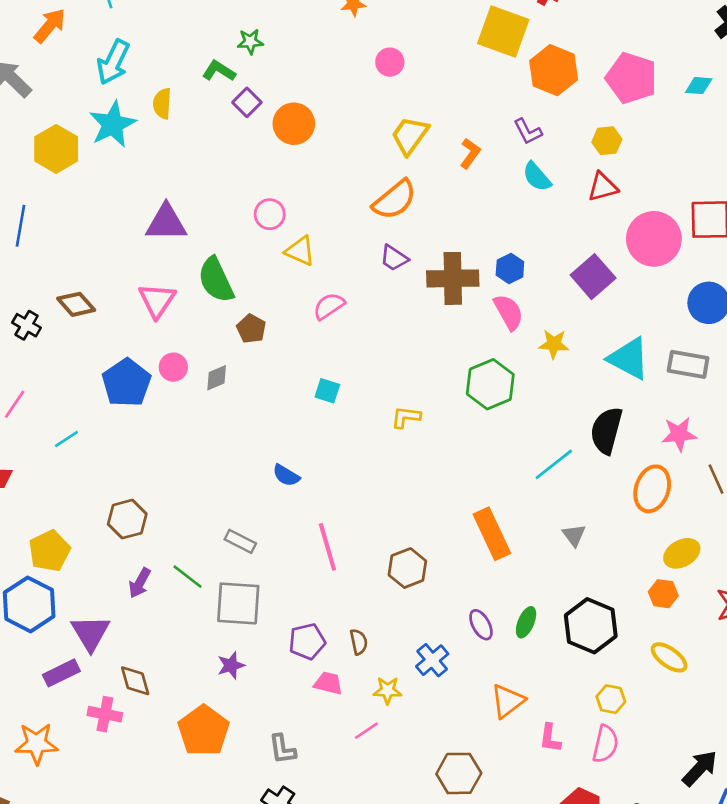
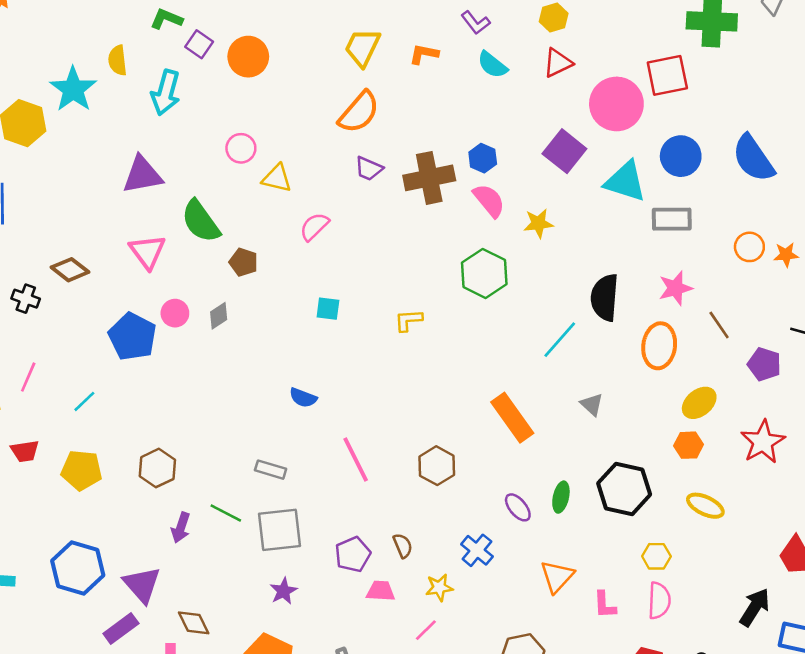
cyan arrow: (113, 62) -> (166, 93), moved
orange L-shape: (470, 153) -> (424, 54), turned -104
cyan triangle: (629, 358) -> (625, 181), moved
yellow pentagon: (49, 551) -> (82, 470), moved, turned -30

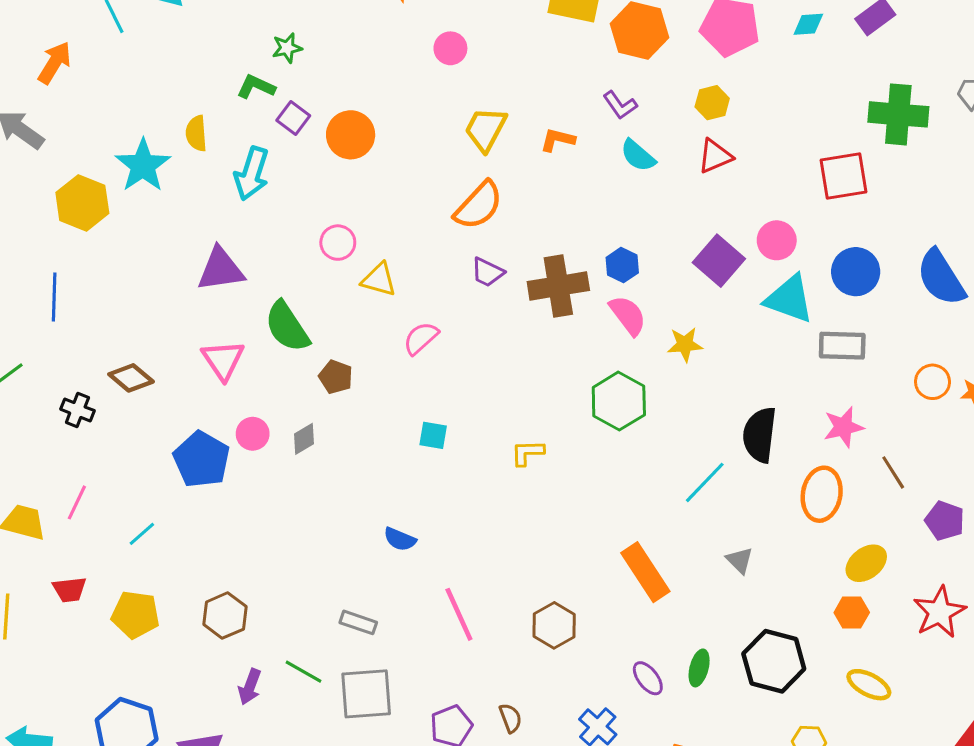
pink circle: (616, 104) -> (777, 240), moved, size x0.6

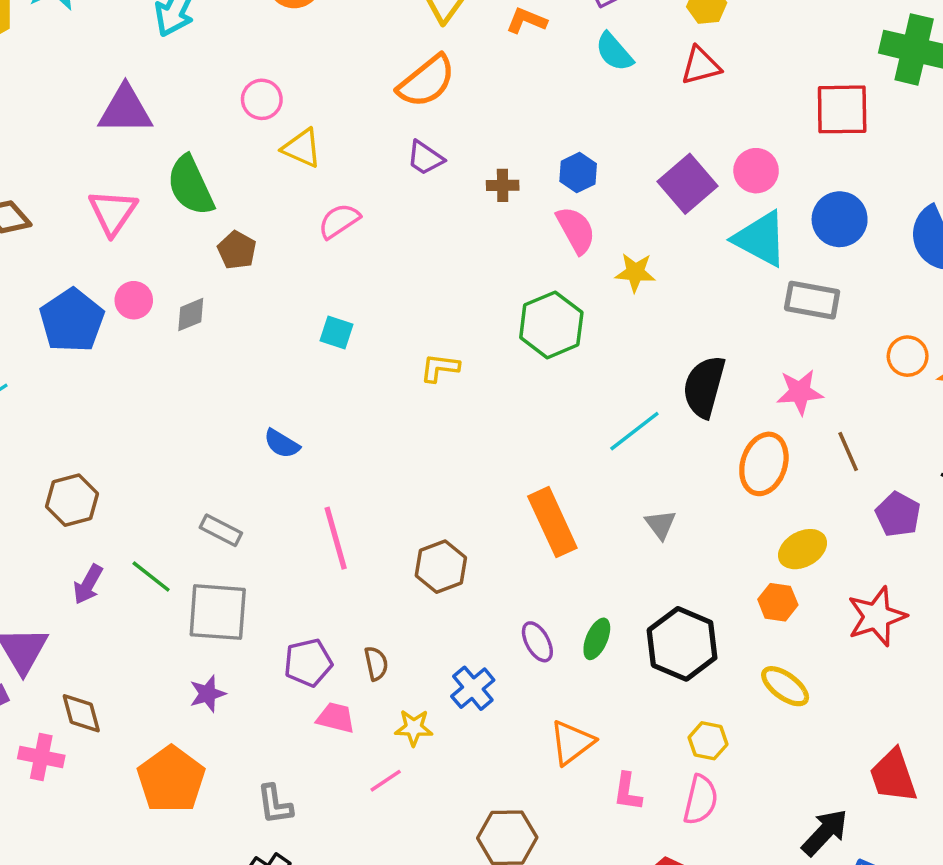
brown cross: (558, 286) -> (503, 185), size x0.5

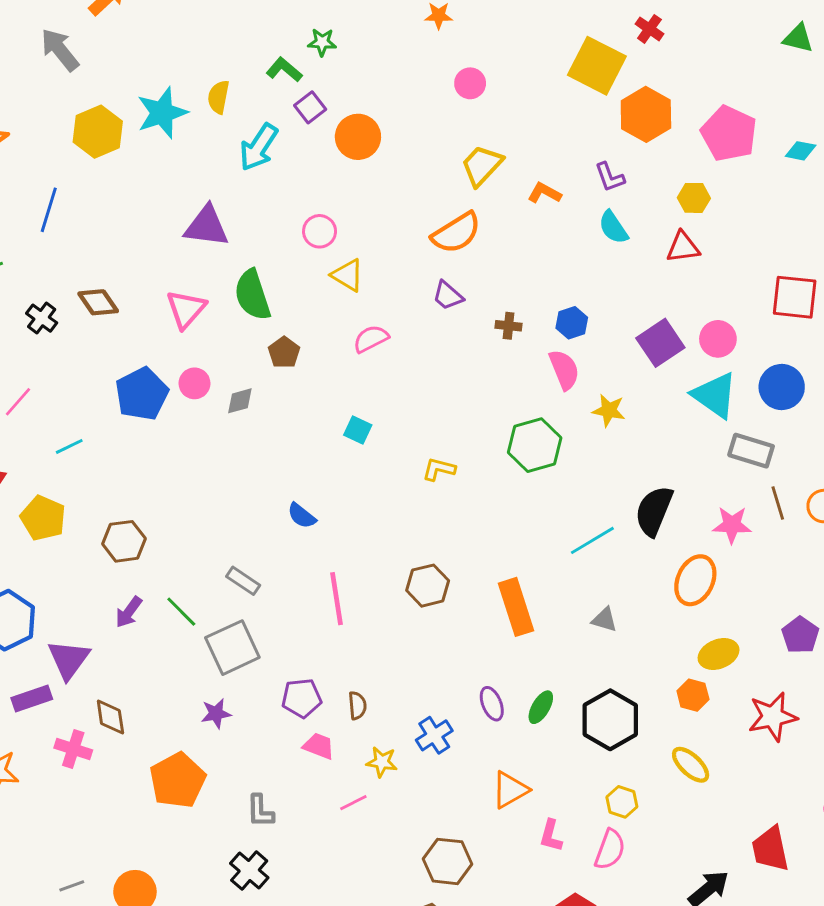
brown line: (848, 451) -> (778, 503), moved
gray triangle: (660, 524) -> (604, 620), turned -44
brown hexagon: (441, 567) -> (428, 586), moved
gray square: (218, 612) -> (232, 648), turned -36

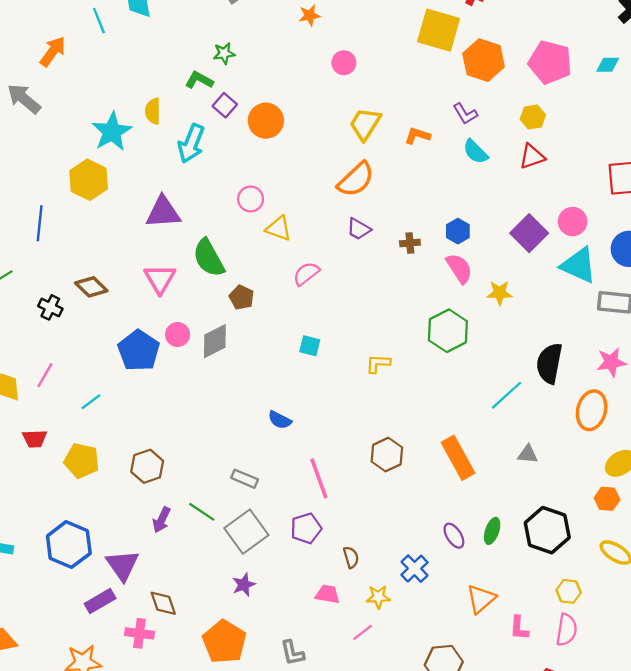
yellow hexagon: (98, 132) -> (89, 180), moved
gray diamond: (240, 401) -> (215, 341), size x1.5
purple pentagon: (302, 698) -> (306, 528), moved

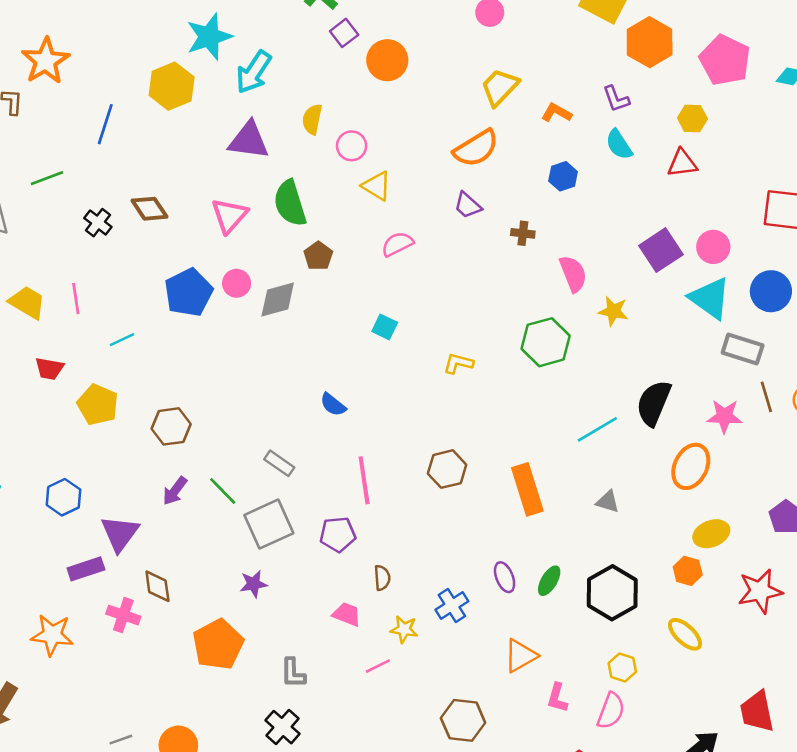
yellow semicircle: (153, 111) -> (312, 119), moved
cyan arrow: (191, 144) -> (254, 72), moved
blue hexagon: (458, 231) -> (563, 176), moved
pink line: (45, 375) -> (76, 299), turned -50
blue hexagon: (69, 545) -> (63, 497), size x0.7

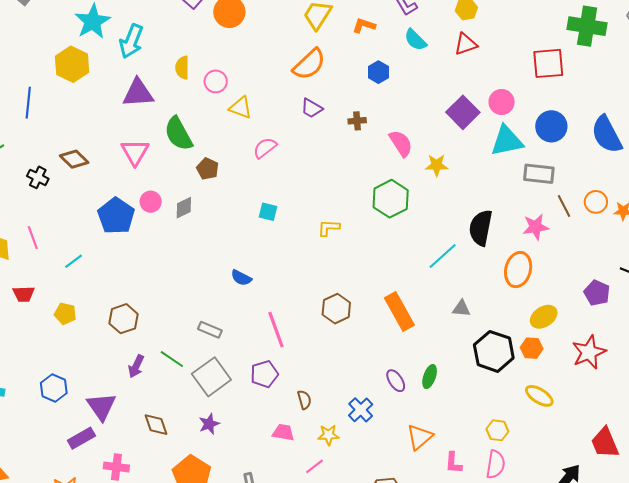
cyan triangle: (710, 298) -> (507, 141), turned -36
gray diamond: (278, 300) -> (184, 208), size x0.7
yellow pentagon: (98, 405) -> (65, 314), size x0.7
brown diamond: (157, 586) -> (156, 425), moved
black hexagon: (612, 593) -> (494, 351), moved

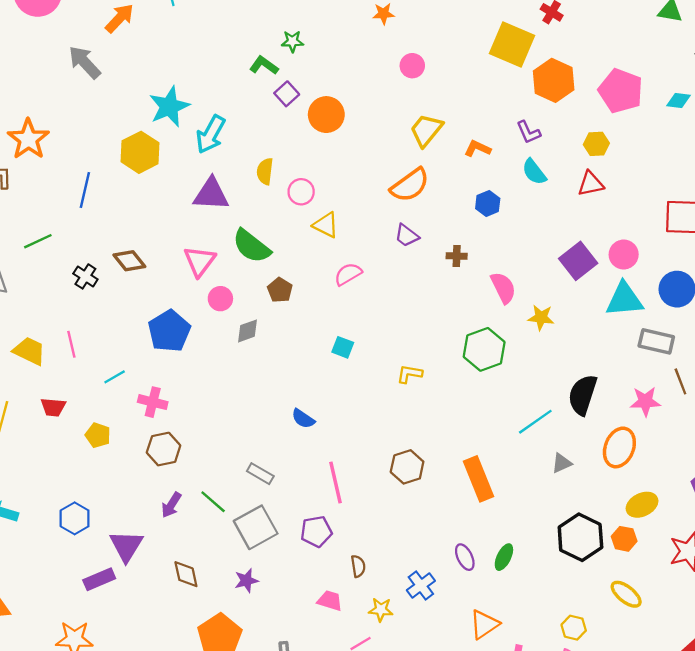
green semicircle: (178, 134) -> (251, 246), turned -30
pink circle: (151, 202) -> (220, 299), moved
gray triangle: (461, 308) -> (562, 463), moved, turned -36
pink cross: (116, 467) -> (153, 402), moved

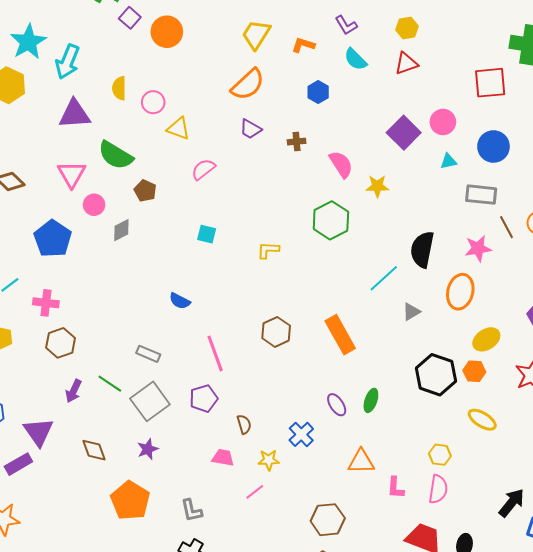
cyan triangle: (624, 299) -> (448, 161), size x0.5
orange triangle: (484, 624) -> (361, 462), turned 40

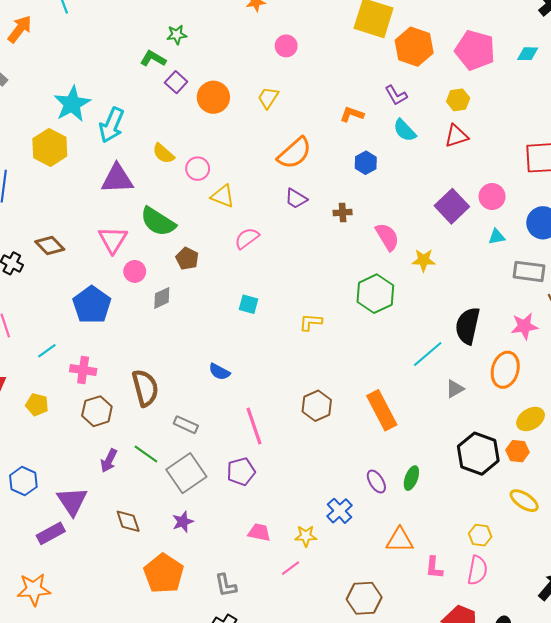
yellow trapezoid: (256, 35) -> (268, 98), moved, size x0.7
yellow semicircle: (119, 88) -> (163, 153), turned -50
brown semicircle: (244, 424) -> (145, 388), moved, size x1.8

